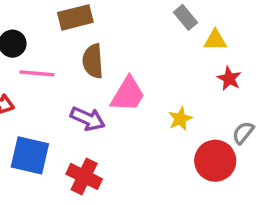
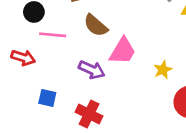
brown semicircle: (93, 61) -> (96, 25), turned -45
blue square: (30, 155) -> (47, 98), size x0.6

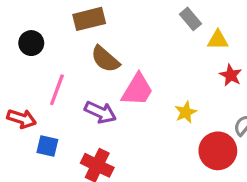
pink line: (53, 35) -> (57, 90), moved, turned -75
red arrow: (23, 58) -> (22, 119), moved

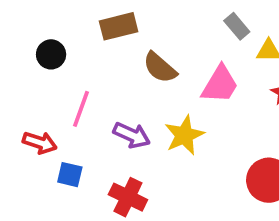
brown semicircle: (105, 59) -> (160, 68), moved
pink trapezoid: (137, 90) -> (220, 84), moved
yellow star: (186, 112) -> (184, 135), moved, size x1.5

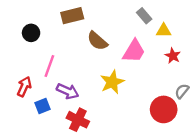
purple arrow: (132, 135) -> (68, 91), moved
red arrow: (40, 143) -> (24, 87), turned -84
blue square: (70, 175) -> (42, 106), turned -35

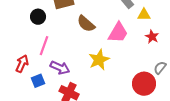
black circle: (31, 33) -> (38, 17), moved

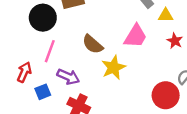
black circle: (38, 17) -> (43, 18), size x1.5
brown semicircle: (86, 24) -> (93, 44), moved

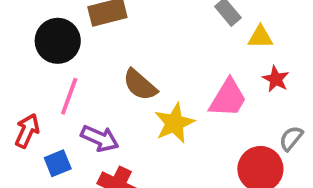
pink trapezoid: (135, 36) -> (228, 98), moved

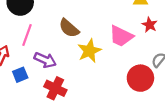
pink trapezoid: (228, 98) -> (121, 36), turned 85

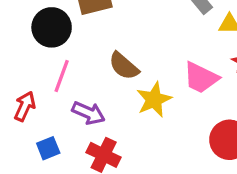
blue square: (20, 75) -> (48, 148), moved

